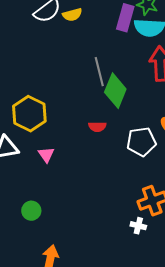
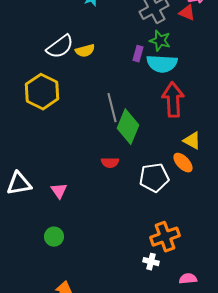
purple rectangle: (125, 18) -> (138, 54), size x0.6
yellow hexagon: (29, 114) -> (42, 92), moved
green circle: (31, 211) -> (54, 237), moved

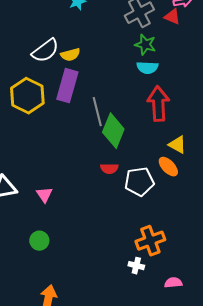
purple rectangle: (138, 54) -> (67, 86), moved, size x2.0
cyan semicircle: (162, 64) -> (147, 68), size x0.7
red semicircle: (110, 163) -> (109, 169), moved

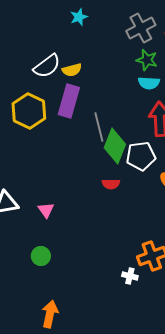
white pentagon: (139, 182) -> (141, 156), moved
white cross: (136, 266) -> (130, 276), moved

